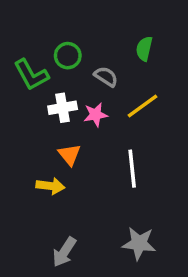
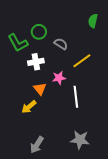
green semicircle: (144, 49) -> (93, 21), moved
pink star: (96, 115) -> (59, 78), moved
yellow arrow: (50, 186) -> (29, 107), turned 133

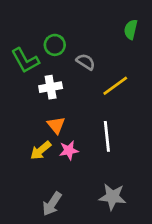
pink star: (59, 78) -> (69, 150), moved

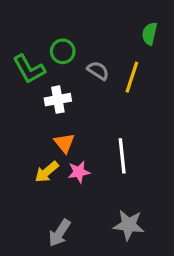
yellow line: (115, 86) -> (132, 77), moved, turned -36

